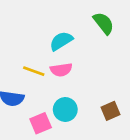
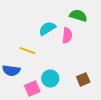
green semicircle: (104, 23) -> (78, 15), turned -36
pink semicircle: (61, 70) -> (67, 35), moved, turned -77

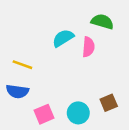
yellow line: (27, 50) -> (22, 65), moved
cyan circle: (50, 78) -> (78, 113), moved

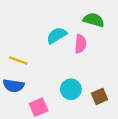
cyan circle: (78, 113) -> (71, 89), moved

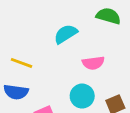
pink semicircle: (80, 44) -> (93, 63), moved, turned 78

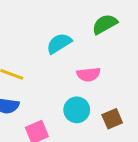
green semicircle: (108, 16) -> (105, 24), turned -45

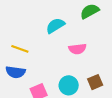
cyan circle: (77, 110) -> (69, 85), moved

